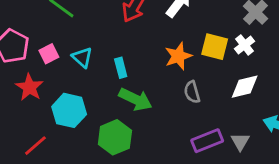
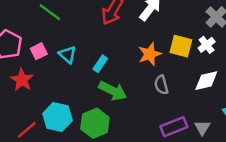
cyan rectangle: (121, 68) -> (100, 64), turned 49
cyan hexagon: (69, 110) -> (57, 117), moved

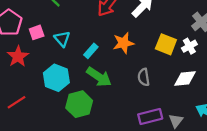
orange star: (150, 54) -> (123, 43), moved
cyan hexagon: (57, 117) -> (56, 78), moved

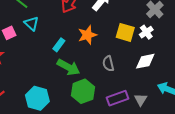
cyan triangle: (62, 39) -> (32, 23), moved
cyan hexagon: (56, 78) -> (37, 98), moved
green hexagon: (79, 104) -> (83, 91), moved

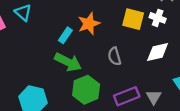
white cross: (146, 32) -> (158, 18), turned -32
cyan rectangle: (59, 45) -> (65, 35), moved

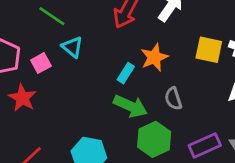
gray semicircle: (114, 56) -> (173, 99), moved

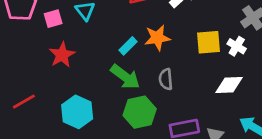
yellow square: (209, 50) -> (208, 42), turned -30
red star: (22, 98) -> (62, 55), moved

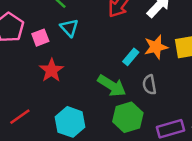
orange star: (157, 38) -> (156, 47), moved
cyan rectangle: (128, 46) -> (131, 57), moved

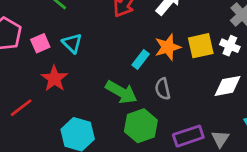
cyan triangle: (69, 28) -> (72, 43), moved
red line: (20, 117) -> (21, 108), moved

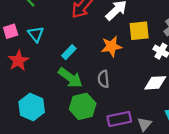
yellow square: (201, 46) -> (139, 31), moved
cyan rectangle: (141, 59) -> (69, 52), moved

